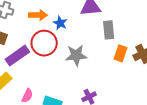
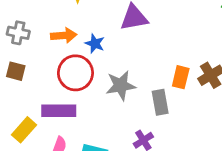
gray rectangle: (109, 30) -> (160, 102), moved
purple rectangle: (17, 56) -> (59, 111), moved, turned 40

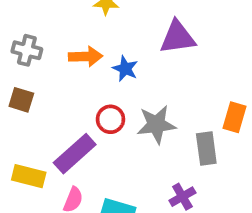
red circle: (75, 73) -> (110, 119), moved, size x0.6
purple rectangle: (59, 111) -> (75, 154), turned -44
yellow rectangle: (24, 130) -> (29, 176), turned 60

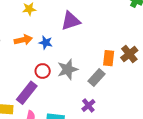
gray rectangle: (206, 148) -> (97, 77), turned 60

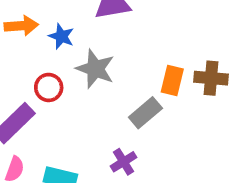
brown cross: (129, 54) -> (211, 78), turned 36
gray star: (68, 69) -> (95, 69), moved, turned 30

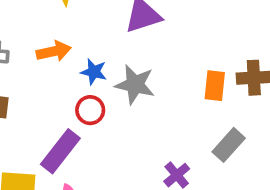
blue star: (61, 36) -> (94, 72), moved
gray rectangle: (145, 113) -> (229, 145), moved

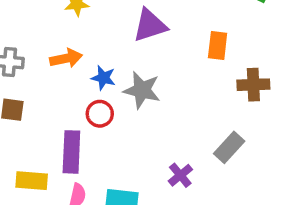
orange rectangle: (215, 86) -> (218, 46), moved
purple rectangle: (60, 151) -> (71, 152), turned -36

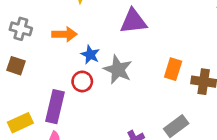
orange rectangle: (218, 46) -> (173, 69), moved
yellow rectangle: (32, 181) -> (20, 123), turned -40

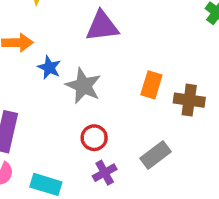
red circle: (82, 81) -> (94, 138), moved

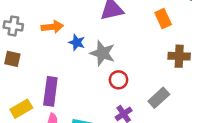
orange rectangle: (151, 85) -> (163, 19), moved, turned -36
red circle: (94, 138) -> (118, 80), moved

